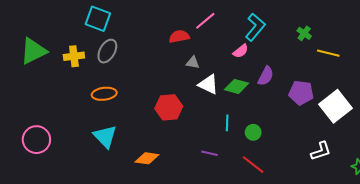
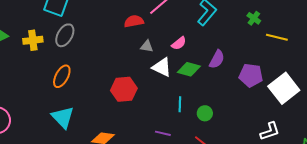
pink semicircle: (241, 51) -> (179, 43), moved
orange ellipse: (104, 94) -> (62, 76), turned -55

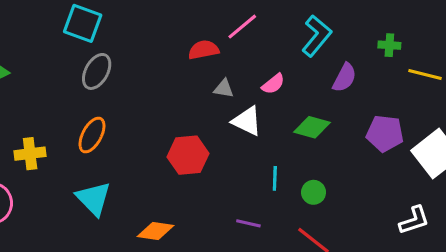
green cross: (254, 18) -> (389, 45), turned -32
yellow cross: (33, 40) -> (30, 154), moved
purple semicircle: (217, 59) -> (345, 78), moved
green diamond: (189, 69) -> (312, 127), moved

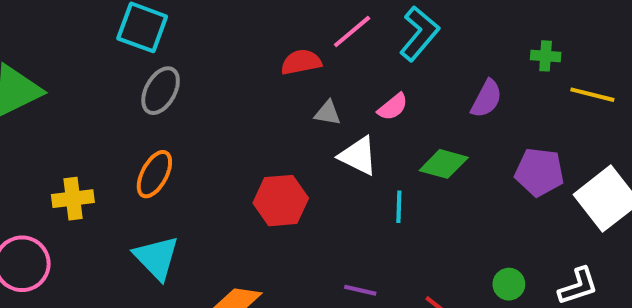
cyan L-shape: (317, 36) -> (419, 34), moved
cyan line: (275, 178) -> (399, 207), moved
green circle: (314, 192) -> (509, 284), moved

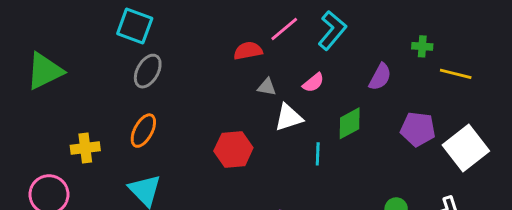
white triangle: (358, 156) -> (289, 118), turned -44
green diamond: (444, 164) -> (350, 123), turned -44

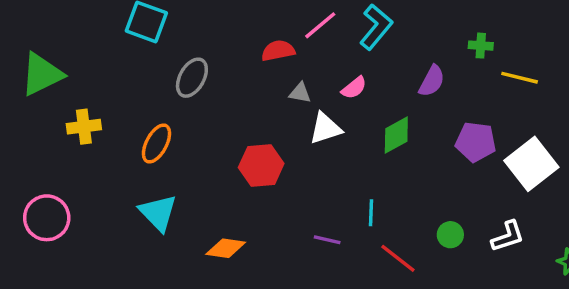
gray ellipse: (148, 71) -> (192, 78), moved
yellow cross: (85, 148) -> (84, 127), moved
cyan line: (318, 154) -> (371, 213), moved

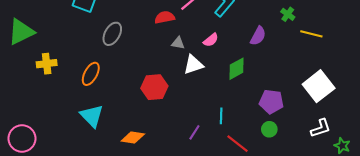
green cross: (481, 46) -> (288, 14), turned 32
purple pentagon: (476, 142) -> (271, 102), moved
pink circle: (47, 218) -> (22, 138), moved
white L-shape: (508, 236) -> (321, 128), moved
purple line: (327, 240) -> (194, 132), turned -70

